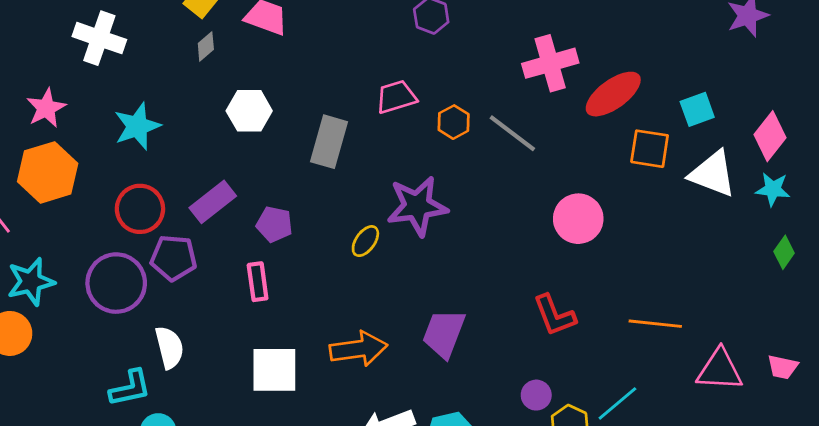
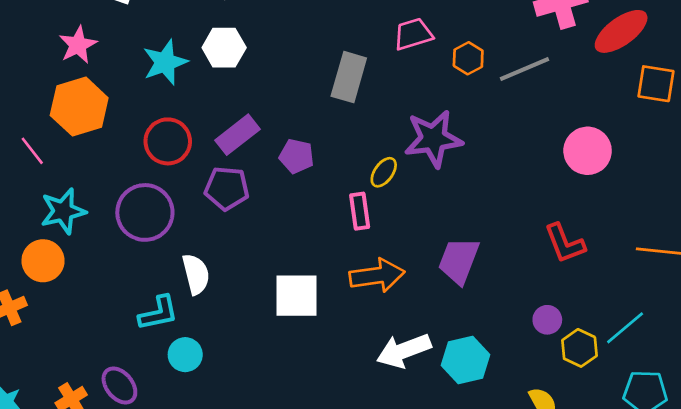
white hexagon: (249, 111) -> (224, 48), moved
gray line: (512, 133) -> (524, 69), turned -60
purple pentagon: (174, 258) -> (227, 188), moved
pink rectangle: (258, 282) -> (360, 211), moved

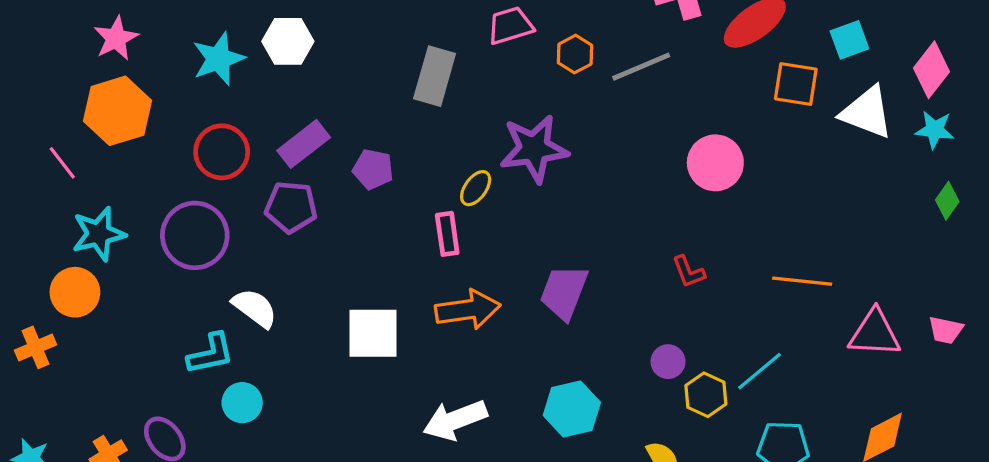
red L-shape: (565, 243) -> (689, 272), size x0.7
white semicircle: (196, 274) -> (255, 308), turned -39
white arrow: (404, 351) -> (455, 420), moved

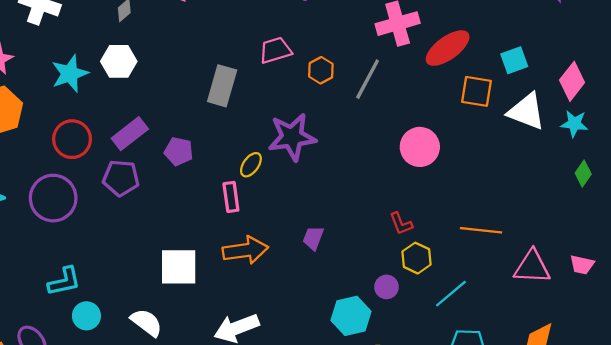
gray line: (641, 67) -> (368, 79), turned -39
purple trapezoid: (564, 292) -> (313, 238), size x0.6
white semicircle: (255, 308) -> (146, 323), moved
yellow hexagon: (706, 395) -> (416, 258), moved
cyan hexagon: (572, 409) -> (351, 316), moved

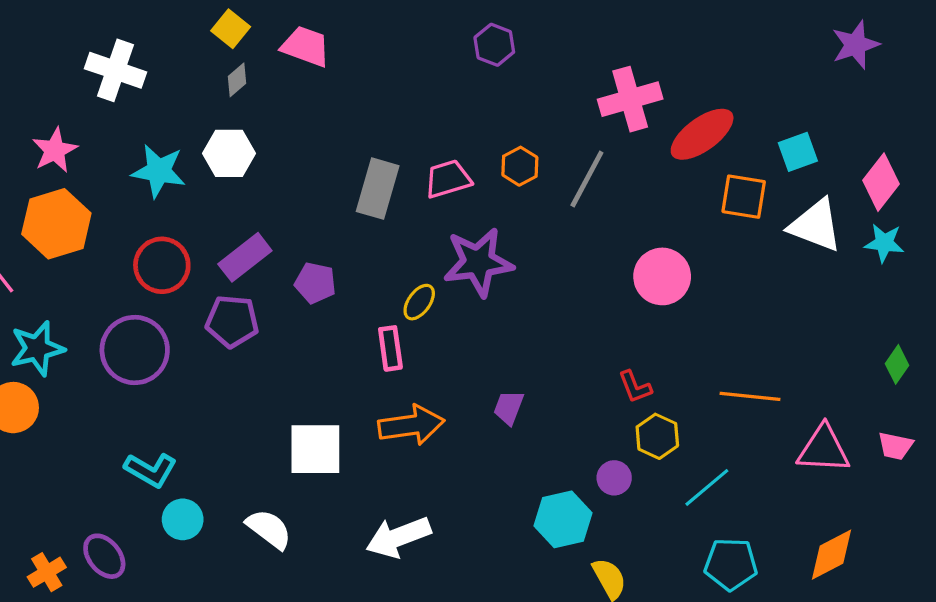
pink trapezoid: (275, 50) -> (448, 179), moved
cyan star: (70, 74) -> (159, 171), turned 30
green diamond: (583, 174) -> (897, 364), moved
cyan L-shape: (64, 281) -> (151, 470), turned 42

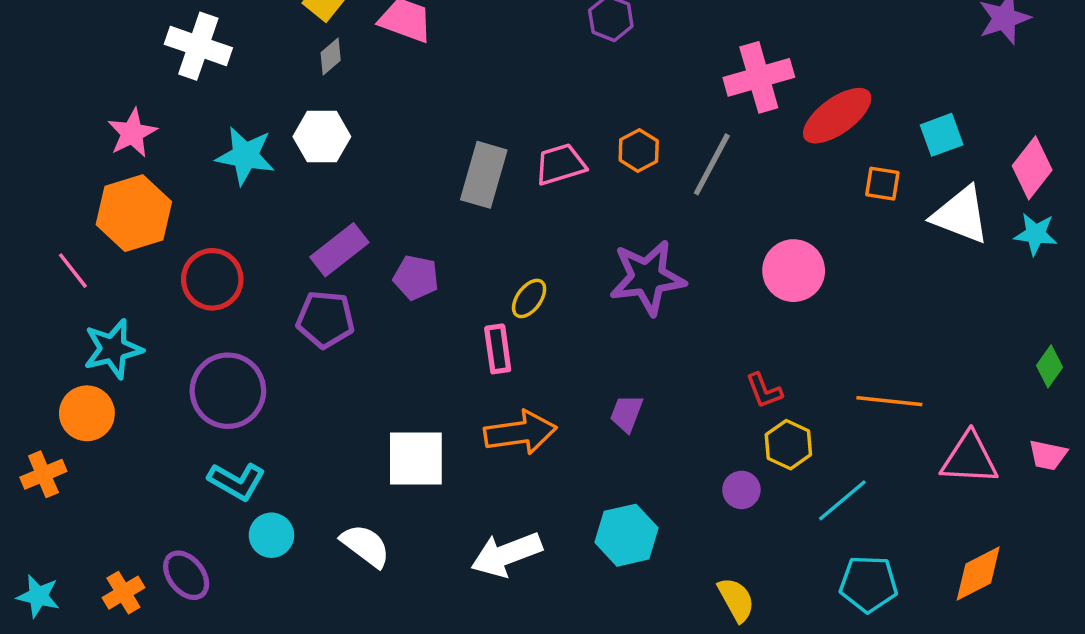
orange square: (744, 197) -> (882, 184), size x0.7
purple star: (478, 262) -> (647, 278), moved
red circle: (162, 265) -> (212, 279), moved
purple circle: (135, 350) -> (228, 391), moved
cyan hexagon: (563, 519) -> (627, 535), moved

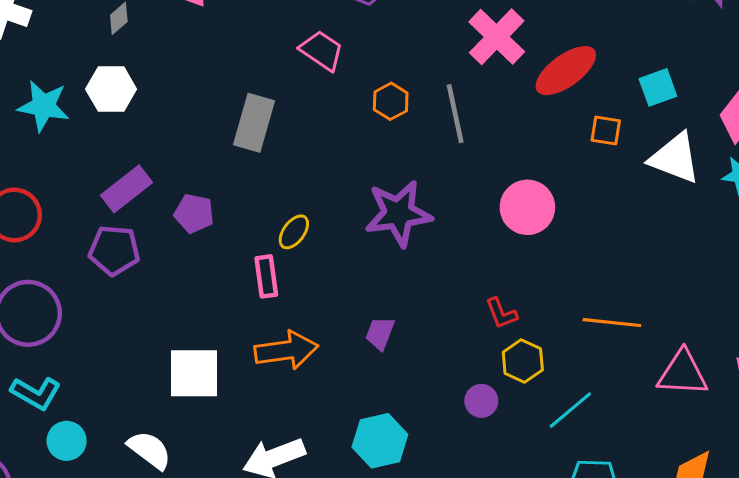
pink cross: (759, 77) -> (497, 37), turned -30
pink trapezoid: (560, 164) -> (322, 51), moved, turned 51
gray line: (712, 164) -> (455, 114), turned -40

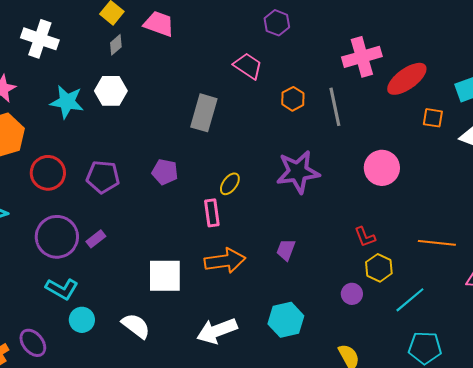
pink cross: (497, 37) -> (362, 57), turned 30
purple rectangle: (126, 189) -> (96, 239), moved, size x0.6
purple pentagon: (114, 250) -> (103, 177), moved

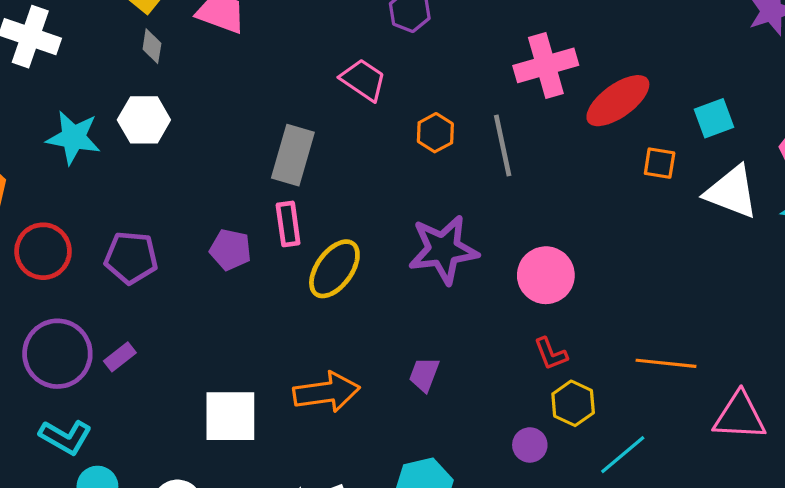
gray diamond: (116, 45) -> (152, 46), turned -40
pink circle: (382, 168) -> (546, 275), moved
yellow ellipse: (230, 184) -> (334, 269), size x1.6
pink rectangle: (212, 213) -> (288, 224), moved

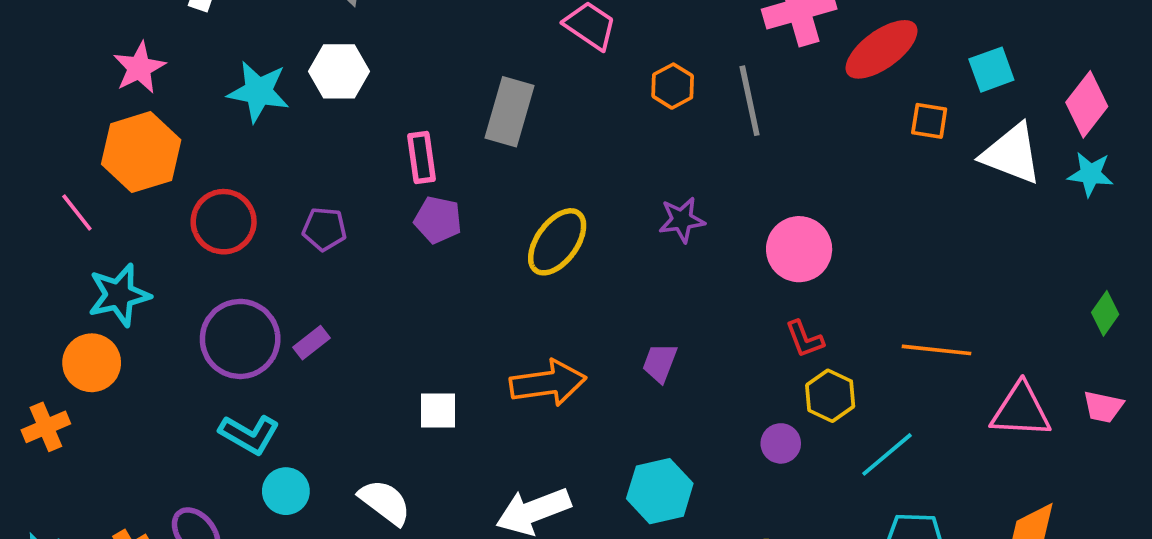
pink rectangle: (288, 224) -> (422, 158), moved
purple star: (443, 250) -> (682, 220), size x0.6
purple pentagon: (131, 258) -> (324, 229), size x0.7
white square: (230, 416) -> (438, 410), size x0.6

